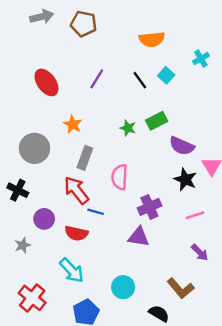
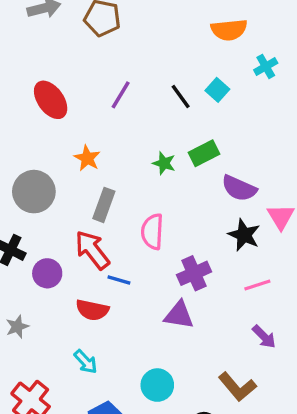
orange semicircle: (152, 39) -> (229, 30), moved
purple circle: (44, 219) -> (47, 273), moved
cyan arrow: (72, 270) -> (86, 362), size x0.7

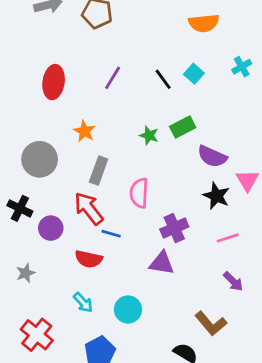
cyan cross: (266, 66) -> (242, 67), moved
red ellipse: (51, 100) -> (54, 82), turned 44
cyan circle: (157, 385) -> (128, 309), moved

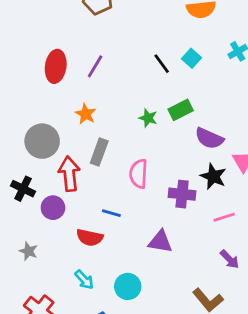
purple line: (113, 78) -> (95, 66), moved
red arrow: (89, 208) -> (69, 174), moved, turned 32
purple cross: (174, 228) -> (182, 194), moved, turned 30
gray star: (26, 273) -> (29, 251), turned -30

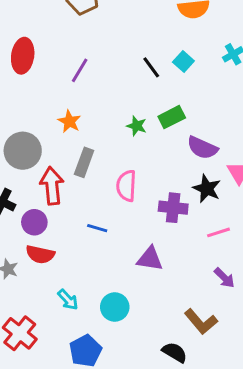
red ellipse: (56, 66) -> (23, 56), moved
red semicircle: (90, 238) -> (40, 254), moved

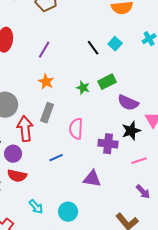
orange star: (69, 121) -> (46, 82), moved
black star: (207, 189) -> (131, 131), turned 30
blue line: (97, 228) -> (56, 158), turned -40

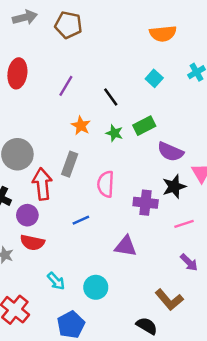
black line: (93, 48) -> (111, 97), moved
orange star: (46, 82) -> (81, 126), moved

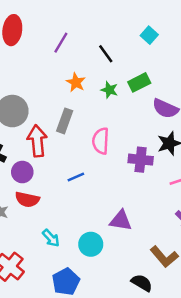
purple triangle: (126, 246) -> (121, 221), moved

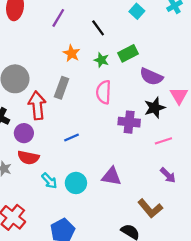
pink semicircle: (101, 141) -> (104, 92), moved
cyan arrow: (51, 238) -> (49, 181), moved
cyan circle: (91, 244) -> (76, 183), moved

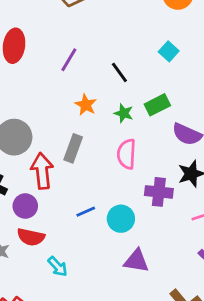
cyan circle: (76, 183) -> (121, 219), moved

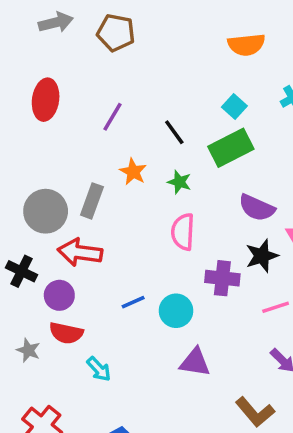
green rectangle: (157, 105) -> (231, 148), moved, size x1.4
gray rectangle: (73, 148) -> (92, 201), moved
red arrow: (42, 171) -> (80, 252), turned -76

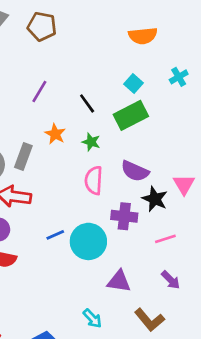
purple semicircle: (257, 208) -> (135, 171), moved
black star: (262, 256) -> (155, 199), turned -30
cyan circle: (176, 311) -> (88, 241), size x1.4
purple triangle: (195, 362) -> (119, 281), moved
cyan arrow: (99, 369) -> (92, 318), moved

